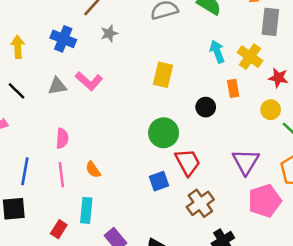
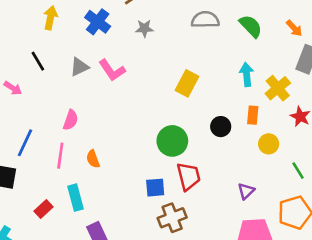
gray triangle: (57, 86) -> (79, 67), turned -30
yellow circle: (271, 110) -> (269, 144), moved
purple triangle: (246, 162) -> (246, 191), size x0.6
brown cross: (200, 203) -> (172, 218), moved
cyan rectangle: (86, 210) -> (76, 198), turned -35

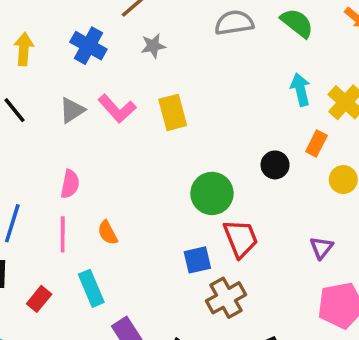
yellow rectangle: (187, 83) -> (173, 112), moved, turned -35
orange rectangle: (253, 115) -> (316, 143), turned 30
red rectangle: (44, 209) -> (39, 299), moved

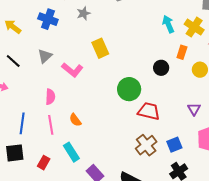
yellow arrow: (24, 49) -> (13, 27), turned -48
pink L-shape: (117, 109) -> (72, 70), moved
red trapezoid: (241, 239) -> (149, 111), turned -45
blue square: (197, 260) -> (174, 145), moved

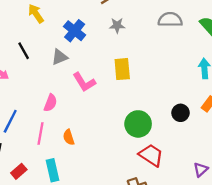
blue cross: (48, 19) -> (75, 31), moved

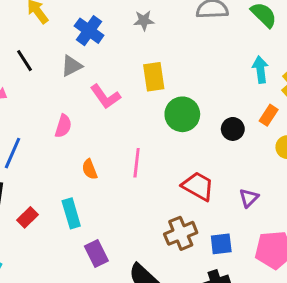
green circle: (138, 124) -> (182, 114), moved
pink line: (40, 133) -> (137, 163), moved
purple triangle: (201, 170) -> (249, 198), moved

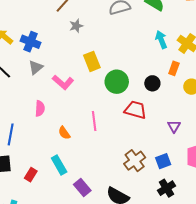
blue cross: (89, 31) -> (31, 42), moved
red trapezoid: (198, 186) -> (135, 110), moved

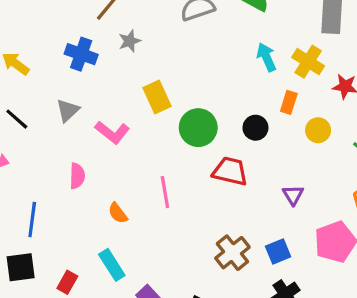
blue cross: (31, 42) -> (81, 54), moved

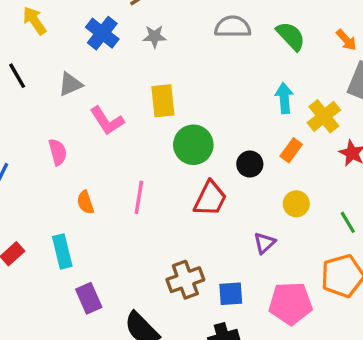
yellow circle: (318, 130) -> (296, 204), moved
red trapezoid: (230, 171) -> (210, 199), turned 84
pink semicircle: (77, 176) -> (58, 152), turned -35

